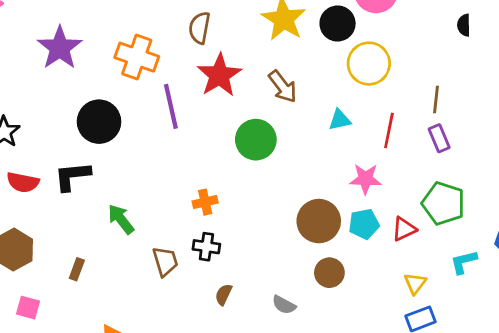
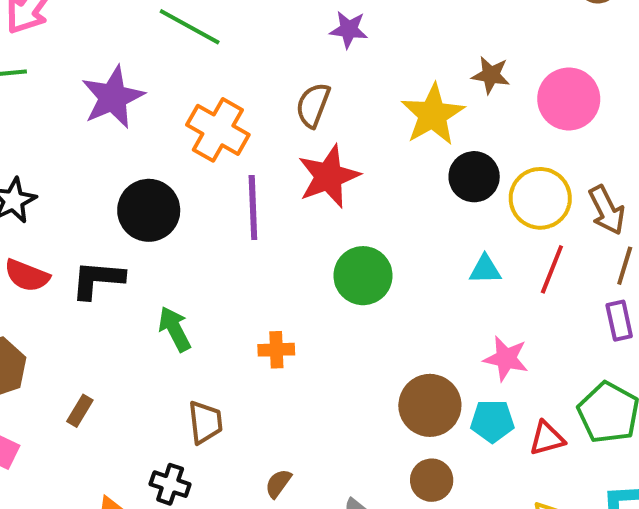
black circle: (338, 24) -> (474, 177), moved
brown arrow: (283, 87) -> (607, 210), moved
red line: (389, 130) -> (552, 269), moved
green arrow: (121, 219) -> (175, 329), moved
black cross: (206, 247) -> (170, 484), moved

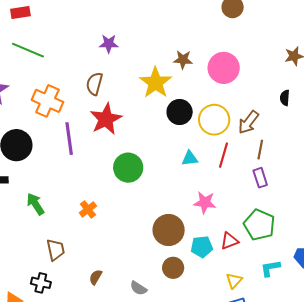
brown arrow: (607, 210) -> (248, 122), turned 70
orange cross: (276, 350) -> (88, 209), turned -30
cyan pentagon: (492, 421) -> (202, 247), moved

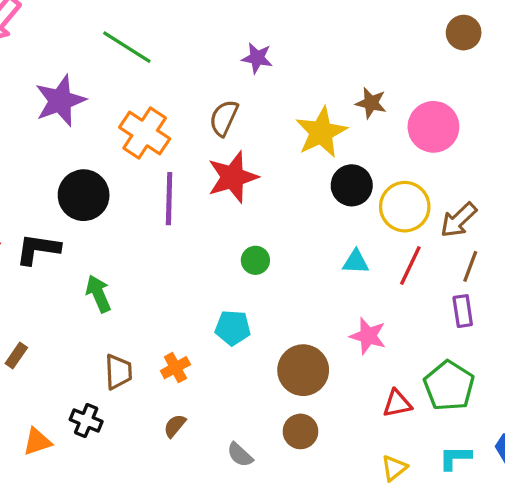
green circle: (128, 168) -> (255, 260), size x0.6
orange cross: (88, 209) -> (175, 368), moved
cyan pentagon: (202, 247) -> (233, 328), moved

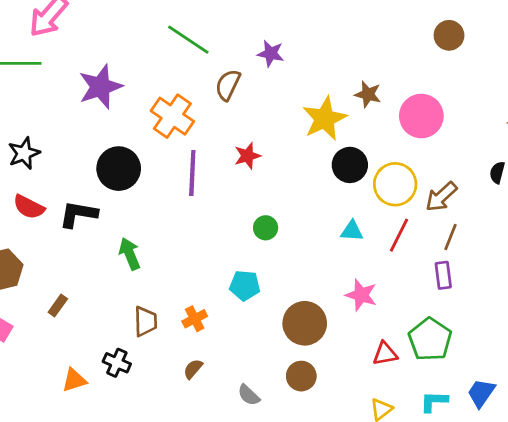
green line: (127, 47) -> (188, 40), moved
brown semicircle: (224, 118) -> (228, 85), moved
red star: (233, 177) -> (247, 156), size x0.6

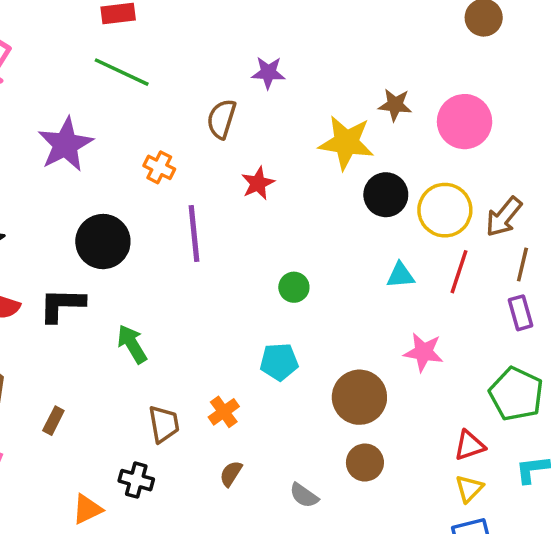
green line: (188, 40) -> (122, 72), moved
orange cross: (172, 116) -> (159, 167), size x0.6
yellow star: (325, 119) -> (346, 143), turned -30
red star: (247, 156) -> (258, 183), moved
red triangle: (385, 354) -> (470, 445), moved

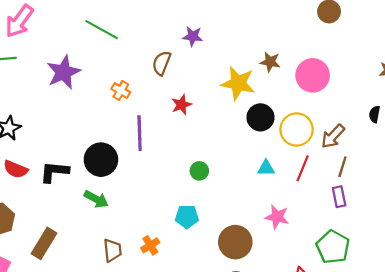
black circle: (103, 242) -> (101, 160), moved
green arrow: (132, 344) -> (96, 199), turned 145
brown rectangle: (53, 421) -> (44, 243), size x1.8

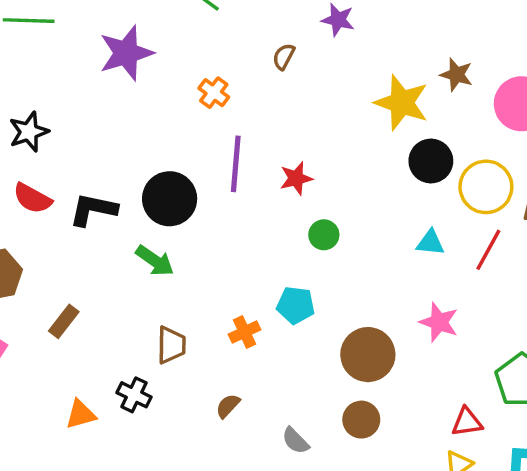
brown semicircle: (162, 63) -> (284, 57), size x0.7
red star: (181, 105) -> (296, 178), moved
brown rectangle: (44, 243) -> (64, 321), size x0.7
orange cross: (150, 245) -> (245, 332), moved

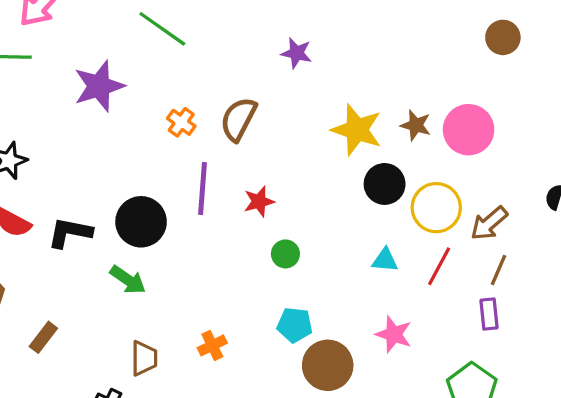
brown semicircle: (284, 57) -> (238, 119), moved, size x1.8
brown star: (456, 75) -> (416, 125), moved
cyan pentagon: (296, 305) -> (295, 325), moved

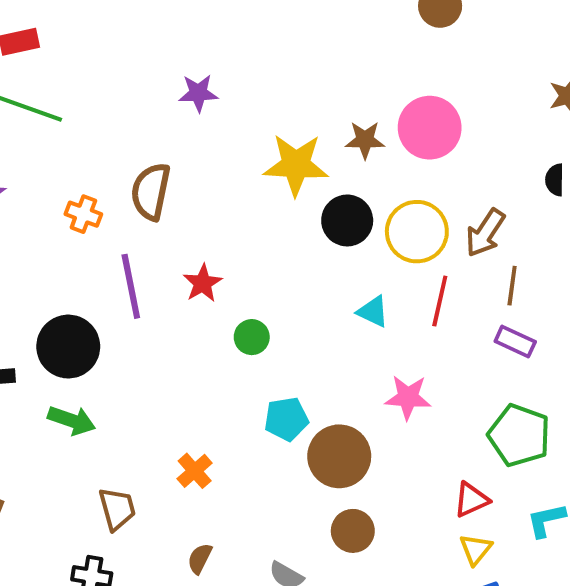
cyan triangle: (385, 260) -> (373, 312), turned 36
purple rectangle: (489, 314) -> (515, 341), turned -44

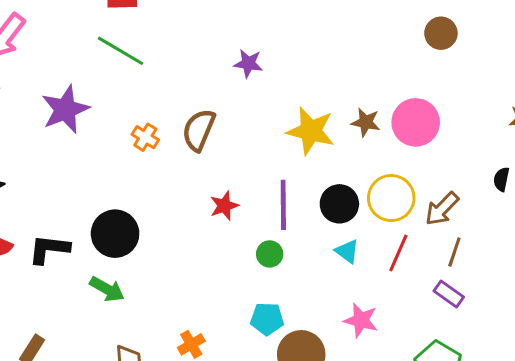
black circle: (347, 220) -> (339, 204), moved
purple line: (131, 286) -> (283, 205), moved
green circle: (252, 337) -> (270, 254), moved

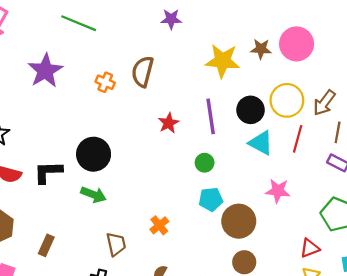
cyan triangle: (347, 251) -> (261, 143), size x1.4
green circle: (270, 254) -> (205, 163), moved

